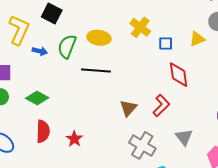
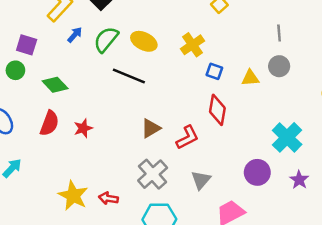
blue arrow: (40, 51) -> (75, 35), turned -80
red star: (74, 139) -> (83, 128), moved

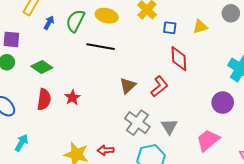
gray circle: (279, 66) -> (231, 13), moved
gray triangle: (201, 180) -> (169, 127), moved

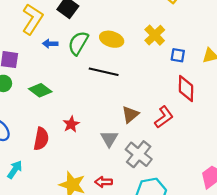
blue arrow: (49, 23) -> (50, 44), turned -120
red semicircle: (44, 99) -> (41, 139), moved
gray triangle: (169, 127) -> (109, 139), moved

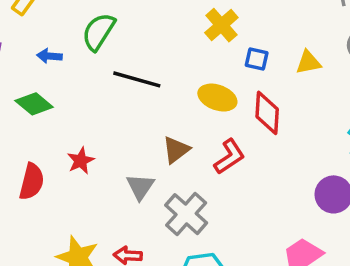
yellow ellipse: (112, 39) -> (217, 98), moved
blue arrow: (50, 44) -> (49, 56), moved

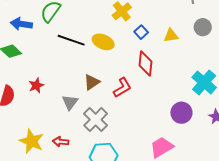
blue arrow: (49, 56) -> (21, 24), size x1.5
blue square: (257, 59) -> (141, 32), turned 32
yellow ellipse: (217, 98) -> (103, 42), moved

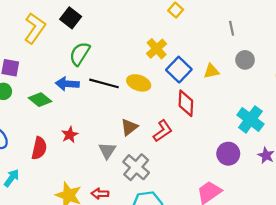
blue arrow: (21, 24) -> (67, 84), moved
blue square: (141, 32) -> (179, 70), size x1.6

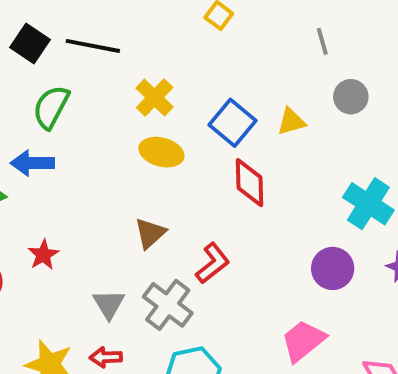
yellow cross: (157, 49) -> (155, 98), moved
black line: (104, 83) -> (93, 46), moved
red L-shape: (163, 131) -> (213, 263), moved
gray triangle: (107, 150) -> (109, 304), moved

